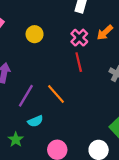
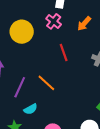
yellow circle: (35, 34) -> (22, 32), size x1.5
pink cross: (79, 38) -> (54, 21), moved

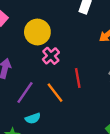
pink cross: (54, 21) -> (51, 56), moved
red line: (64, 52) -> (78, 78), moved

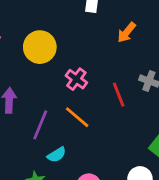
pink cross: (51, 56) -> (76, 79), moved
red line: (78, 78) -> (119, 95), moved

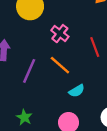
cyan semicircle: (57, 155) -> (77, 91), moved

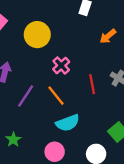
cyan semicircle: (77, 91) -> (68, 123), size x1.5

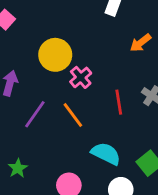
yellow circle: (37, 35) -> (55, 55), moved
cyan semicircle: (68, 123) -> (106, 154), moved, turned -135

